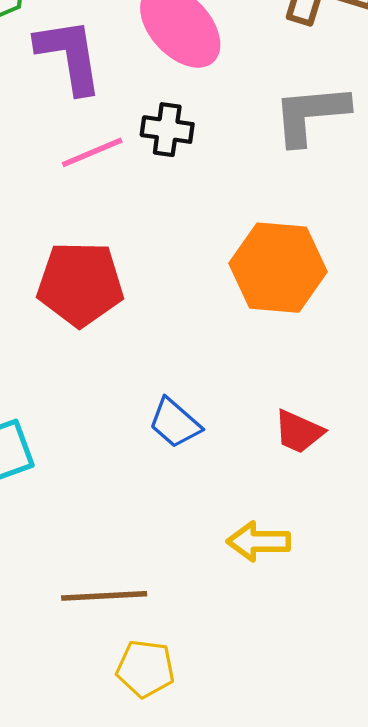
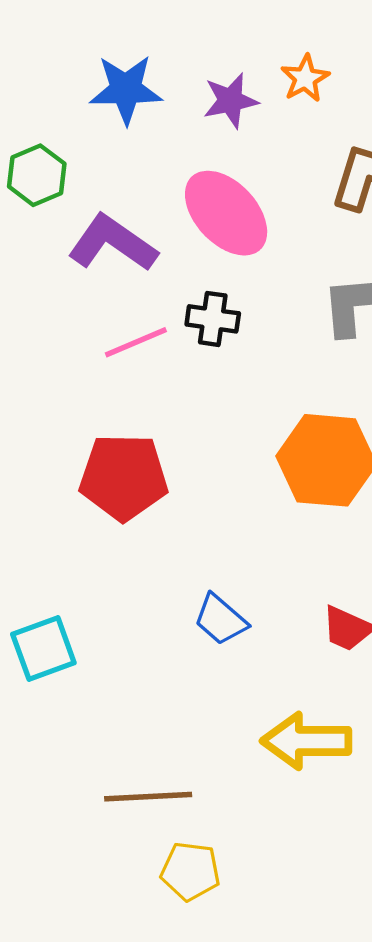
purple L-shape: (69, 56) -> (112, 243), turned -46
yellow arrow: (258, 541) -> (306, 741), size x1.4

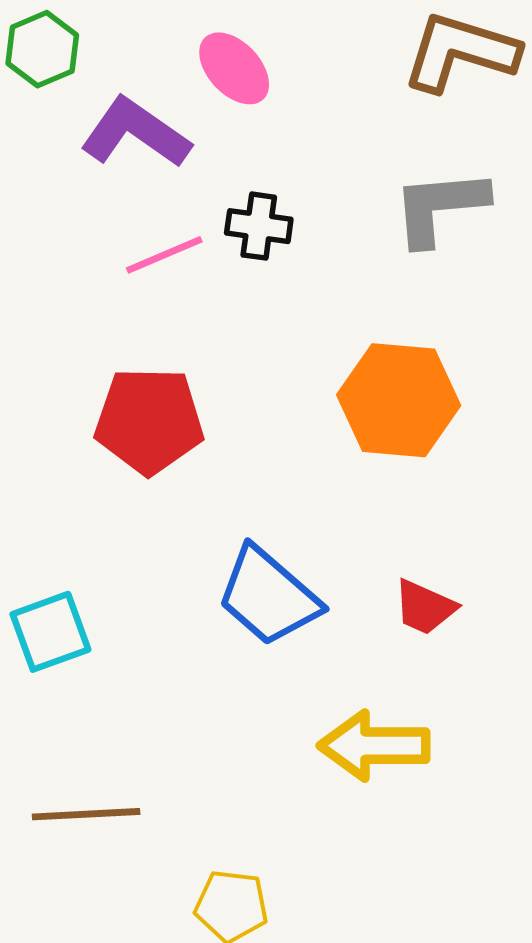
pink ellipse: (226, 213) -> (234, 68), moved, size x0.7
blue trapezoid: (220, 620) -> (268, 596), size x1.6
brown line: (148, 797) -> (86, 814), moved

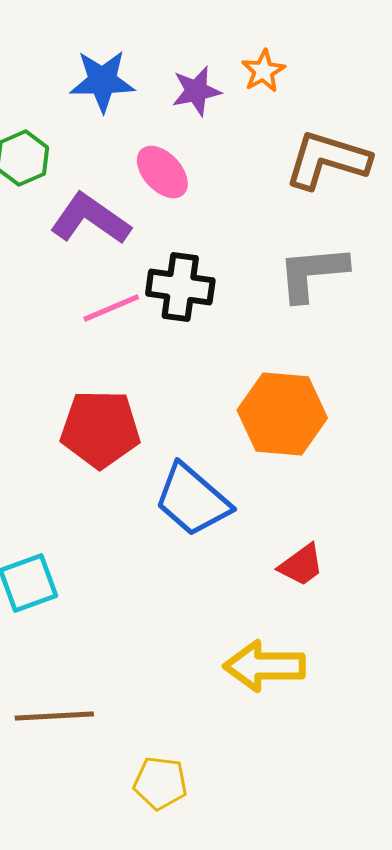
black cross: (259, 226) -> (180, 287), size x1.4
blue trapezoid: (268, 596) -> (192, 500), moved
red trapezoid: (425, 607) -> (301, 565), turned -60

